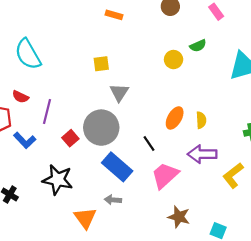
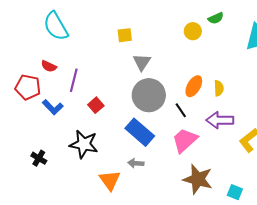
gray circle: (101, 128) -> (149, 95), moved
black line: (149, 143) -> (181, 110), moved
brown star: (179, 217) -> (198, 179), size x1.4

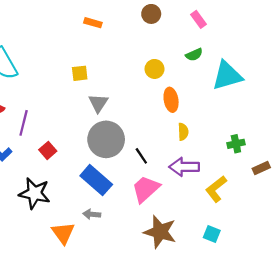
green semicircle: (216, 18) -> (194, 55), moved
orange ellipse: (194, 86) -> (171, 100), moved, turned -40
cyan square: (235, 192) -> (212, 234), moved

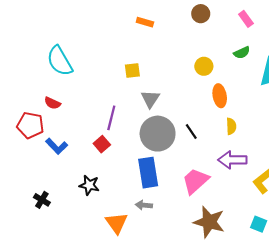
purple line: (24, 123) -> (111, 118), moved
black line: (141, 156) -> (191, 132), moved
blue rectangle: (96, 180) -> (148, 173), turned 40
black star: (35, 193) -> (89, 185), size x0.7

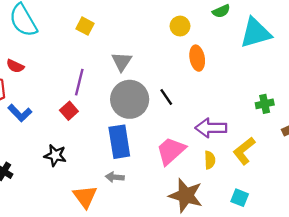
yellow square: (132, 70) -> (85, 26), moved, turned 35
yellow semicircle: (231, 126) -> (210, 160), moved

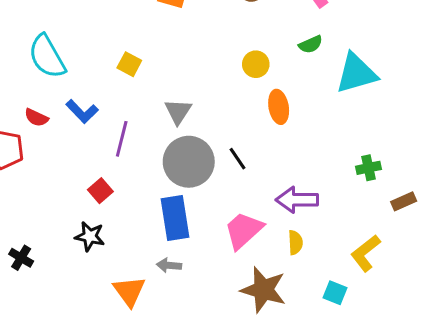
red square: (69, 111) -> (100, 191), moved
blue L-shape: (20, 113) -> (82, 111), moved
yellow L-shape: (244, 151) -> (365, 253), moved

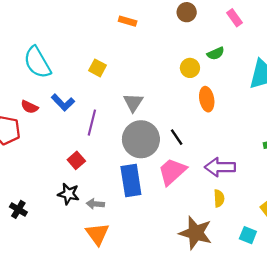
green semicircle: (311, 44) -> (216, 53), moved
pink trapezoid: (244, 230) -> (172, 172), moved
gray arrow: (169, 265) -> (95, 204), moved

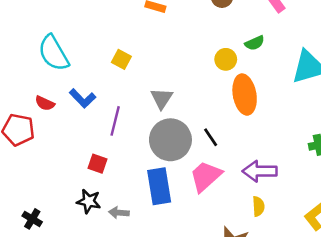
orange ellipse: (207, 99) -> (245, 95), size x1.4
red square: (76, 160) -> (98, 164), turned -30

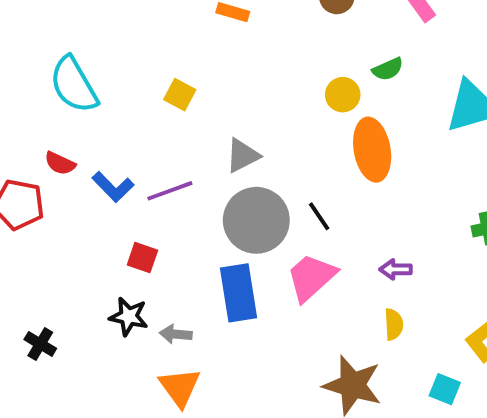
blue L-shape: (82, 98) -> (113, 187), moved
gray triangle: (162, 98) -> (243, 156), turned 30
purple line: (115, 121) -> (170, 191), turned 56
purple arrow: (260, 171) -> (396, 269), size x0.6

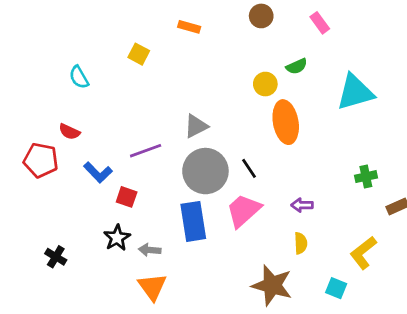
cyan semicircle: (74, 85) -> (79, 77), size x0.6
yellow square: (180, 95) -> (139, 54), moved
blue L-shape: (113, 187) -> (98, 172), moved
black star: (129, 316) -> (117, 238), turned 30

